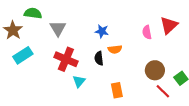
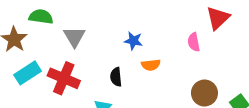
red triangle: (169, 25) -> (218, 18), moved
black semicircle: (99, 58) -> (116, 77), moved
red cross: (66, 59) -> (64, 78), moved

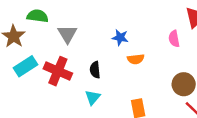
black semicircle: (116, 77) -> (95, 70), moved

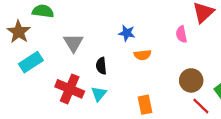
gray triangle: (67, 34) -> (73, 43), moved
red cross: (58, 71) -> (70, 89), moved

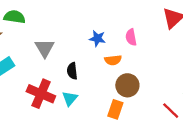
pink semicircle: (181, 34) -> (131, 37), moved
brown circle: (191, 80) -> (127, 85), moved
orange rectangle: (145, 105) -> (115, 109), turned 30

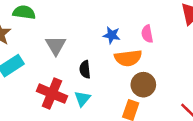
orange semicircle: (113, 60) -> (128, 58), size x1.5

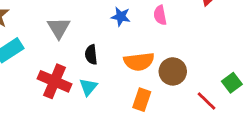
orange semicircle: (128, 58) -> (139, 62), moved
brown circle: (143, 85) -> (173, 71), moved

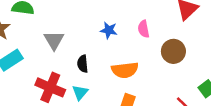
brown circle: (173, 71) -> (173, 51), moved

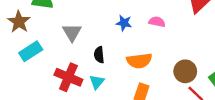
pink semicircle: (144, 29) -> (157, 22), turned 112
brown circle: (173, 51) -> (185, 71), moved

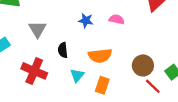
cyan triangle: (97, 82) -> (77, 75), moved

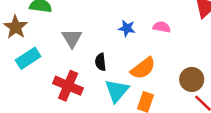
orange semicircle: (100, 56) -> (143, 68), turned -30
cyan triangle: (77, 75) -> (117, 91), size x1.5

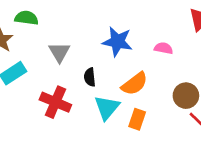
pink semicircle: (162, 27) -> (164, 48), moved
blue star: (127, 28) -> (117, 42), size x1.6

